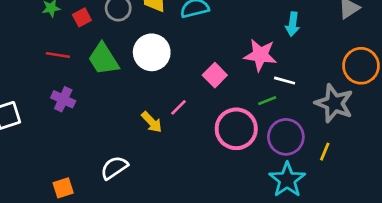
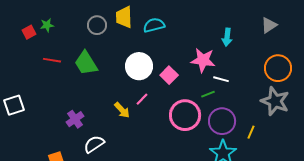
red square: (82, 17) -> (29, 32), moved
white circle: (152, 52) -> (139, 66), moved
purple cross: (63, 99) -> (75, 119), moved, turned 30
gray star: (334, 103) -> (275, 101), moved

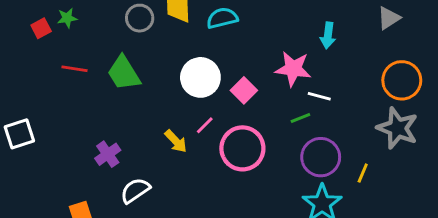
pink circle: (185, 115) -> (242, 148), moved

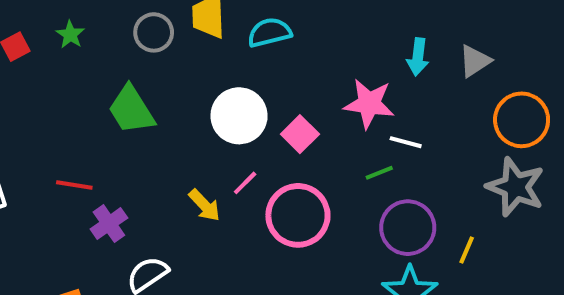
green star: (67, 18) -> (70, 34), moved, turned -30
gray triangle: (389, 18) -> (475, 61), moved
red line: (74, 69) -> (74, 185), moved

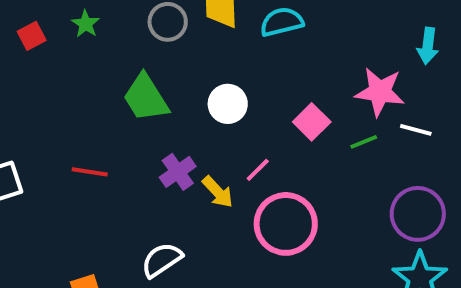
white circle: (239, 116) -> (228, 104), moved, size x0.7
green line: (379, 173) -> (364, 142), moved
pink circle: (298, 215) -> (286, 224), moved
purple cross: (109, 224) -> (178, 172), moved

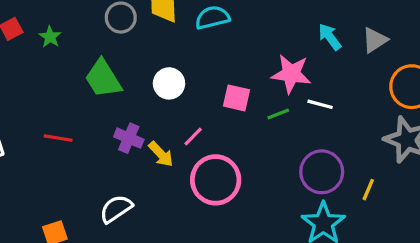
green star: (86, 24) -> (50, 37), moved
cyan arrow: (428, 46) -> (330, 37), turned 136
pink square: (312, 122) -> (236, 98), turned -32
purple cross: (178, 172) -> (129, 138), turned -32

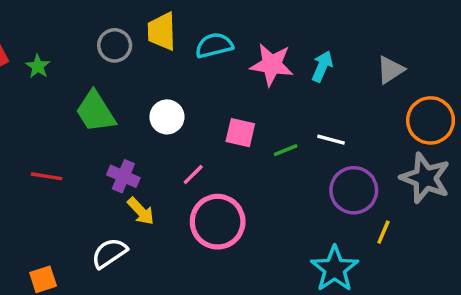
cyan arrow: (330, 37) -> (322, 66), moved, turned 60
pink star: (291, 74) -> (272, 65), moved
yellow arrow: (161, 154) -> (141, 211), moved
purple circle: (322, 172) -> (354, 190), moved

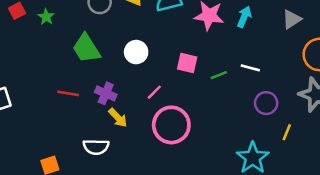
red line: (47, 176) -> (68, 93), moved
purple circle: (354, 190) -> (266, 103), size x0.7
white semicircle: (109, 253) -> (96, 147), turned -145

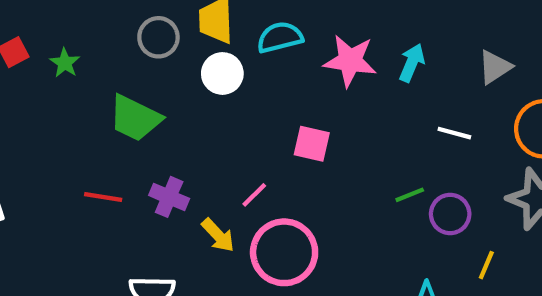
green trapezoid: (86, 48) -> (135, 118), turned -32
white circle: (136, 52) -> (222, 73), moved
white line: (250, 68) -> (454, 133), moved
green line: (219, 75) -> (410, 195), moved
yellow arrow: (118, 118) -> (218, 235), moved

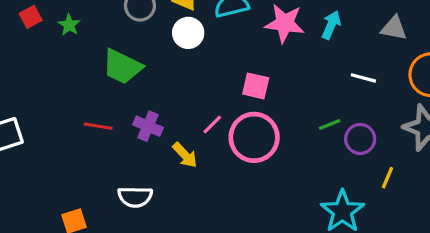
gray triangle: (495, 67) -> (394, 28), turned 44
pink circle: (284, 252) -> (254, 137), moved

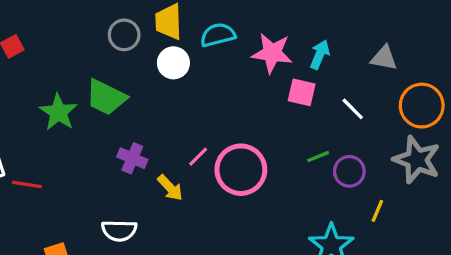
green star: (69, 25) -> (58, 112), moved, size x1.6
white line: (363, 78) -> (353, 109), turned 30
pink square: (256, 86) -> (302, 92), moved
red line: (98, 126) -> (27, 185), moved

